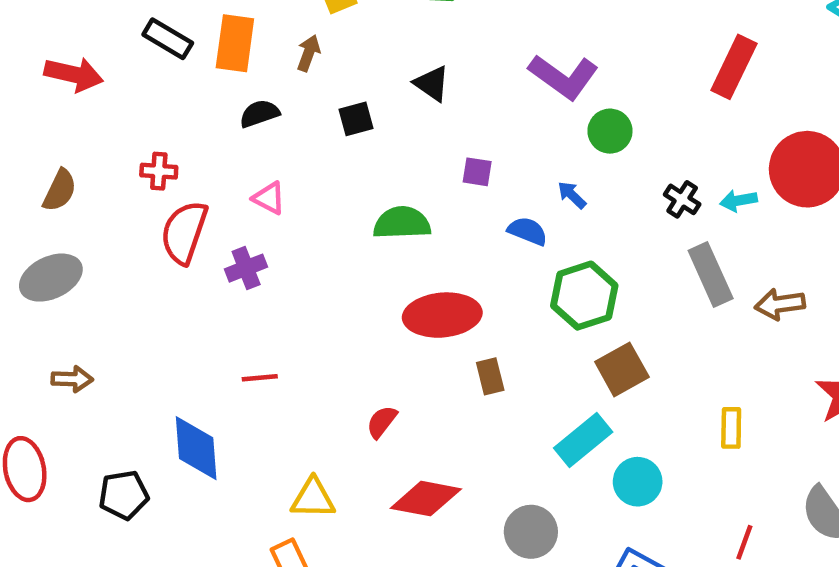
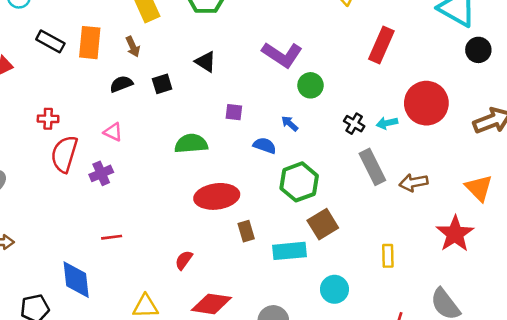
brown arrow: (309, 53) -> (133, 47), turned 138
black semicircle: (259, 114) -> (121, 84), moved
cyan rectangle: (583, 440) -> (290, 251), moved, turned 36

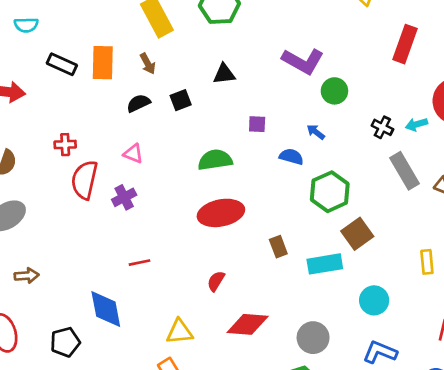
black triangle: (206, 62) -> (224, 74), turned -35
red ellipse: (217, 196) -> (221, 213), moved

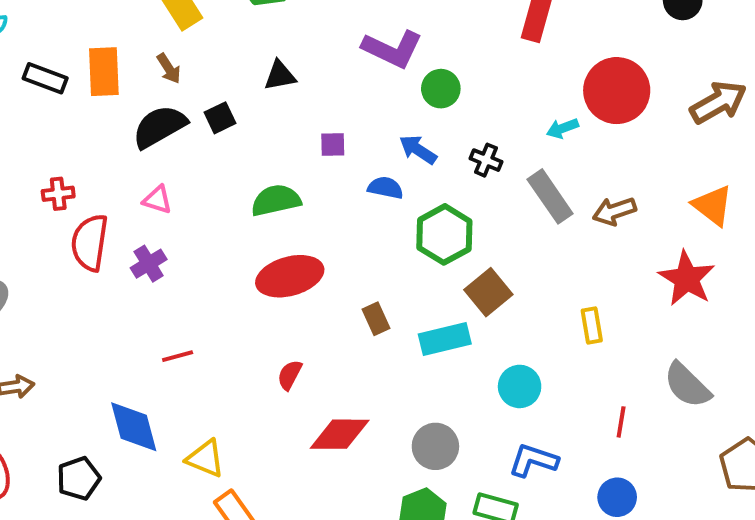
black semicircle: (138, 103) -> (160, 127), size x1.6
black cross: (382, 127) -> (486, 160), moved
blue arrow: (316, 132) -> (418, 150), size x1.4
yellow triangle: (180, 332) -> (205, 459), moved, turned 32

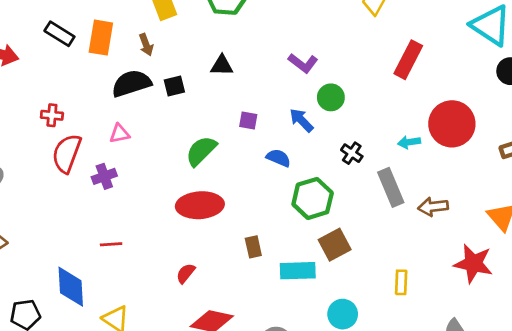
purple L-shape: (392, 49) -> (303, 63), size x0.7
blue arrow: (418, 150) -> (301, 120), moved
pink triangle: (157, 200) -> (119, 134), turned -40
green semicircle: (276, 200) -> (201, 151), turned -44
red star: (687, 279) -> (473, 264), turned -30

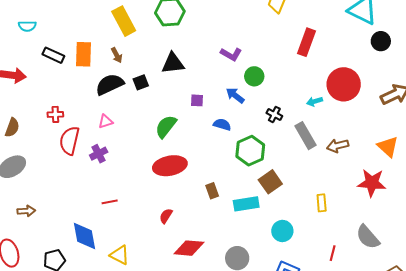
black triangle: (222, 65) -> (173, 63), size x1.4

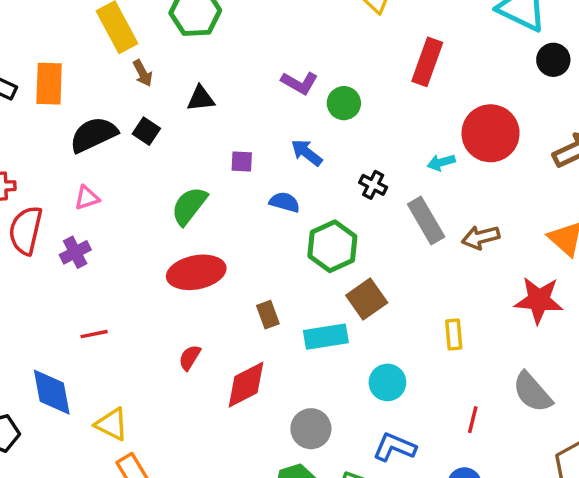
brown arrow: (117, 55) -> (143, 73), moved
black triangle: (173, 63) -> (201, 99), size x0.7
green circle: (254, 76) -> (344, 103), moved
black square: (141, 82) -> (146, 131), turned -35
red diamond: (189, 248) -> (246, 385), moved, turned -32

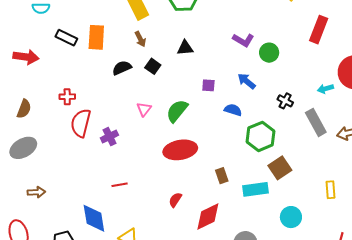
brown arrow: (143, 73) -> (140, 39), moved
black semicircle: (93, 135) -> (122, 68), size x0.7
pink triangle: (87, 198) -> (144, 109), moved, turned -35

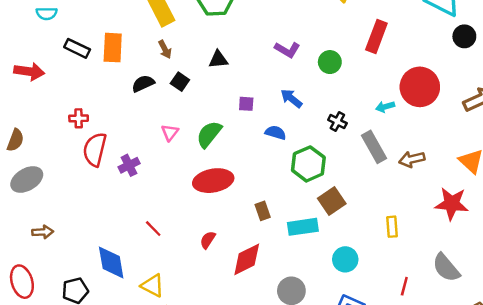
green circle: (269, 53) -> (330, 62), moved
brown semicircle: (24, 109) -> (15, 140), moved
red line: (120, 185) -> (153, 229), moved, turned 56

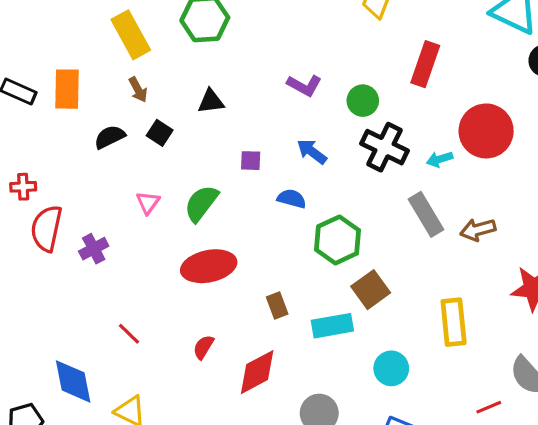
black cross: (337, 122) -> (385, 147), moved, size x1.8
yellow rectangle: (392, 227) -> (454, 322), size x1.6
red line: (404, 286) -> (489, 407), moved, turned 54

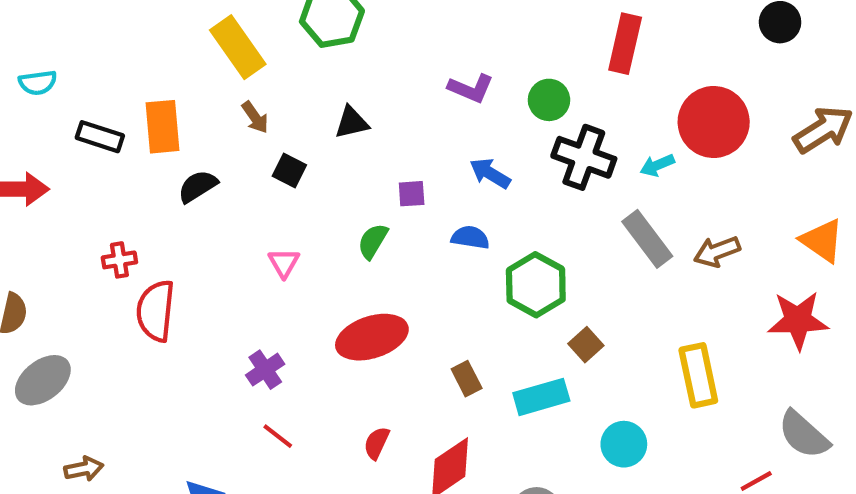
black semicircle: (110, 137) -> (198, 186), moved
green semicircle: (201, 203) -> (373, 241), moved, size x0.7
purple cross: (94, 249) -> (265, 370), moved
brown square: (371, 290) -> (586, 345), size x0.7

